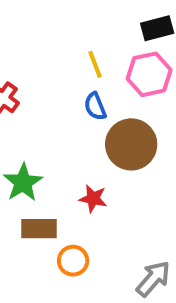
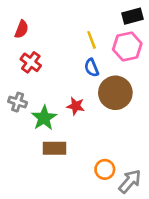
red star: (93, 199) -> (76, 106), moved
orange circle: (73, 261) -> (105, 169), moved

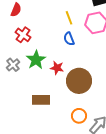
brown circle: (115, 93) -> (79, 81), moved
gray cross: (18, 102) -> (13, 65), turned 32
green star: (44, 118) -> (36, 60), moved

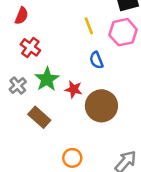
blue semicircle: (69, 39) -> (96, 60), moved
brown rectangle: (41, 100) -> (39, 117), moved, turned 42
orange circle: (79, 116) -> (72, 158), moved

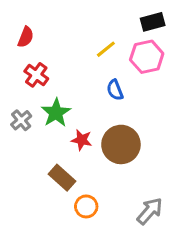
yellow line: (89, 26) -> (106, 49), turned 72
red star: (74, 89) -> (82, 140), moved
brown rectangle: (39, 117) -> (62, 178), moved

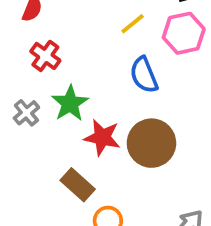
blue semicircle: (115, 90) -> (144, 75), size x1.4
red star: (82, 140) -> (102, 137), size x1.4

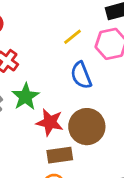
brown rectangle: (78, 185) -> (60, 155), moved, turned -50

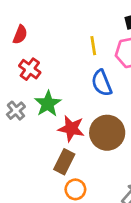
yellow line: (73, 37) -> (93, 46), turned -60
brown rectangle: (60, 155) -> (64, 162), moved, turned -55

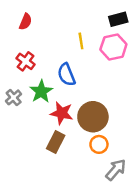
red semicircle: (20, 35) -> (26, 22), moved
blue semicircle: (102, 83) -> (66, 75), moved
orange circle: (75, 189) -> (99, 144), moved

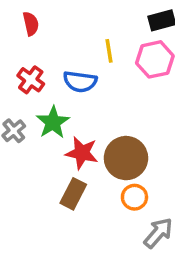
red semicircle: (26, 22) -> (31, 24), turned -35
blue semicircle: (66, 75) -> (80, 82), moved, turned -60

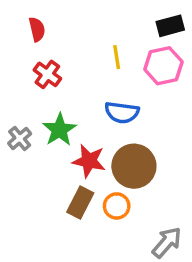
red cross: (31, 80) -> (47, 74), moved
blue semicircle: (80, 82) -> (122, 112), moved
orange circle: (134, 197) -> (117, 206), moved

